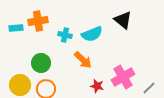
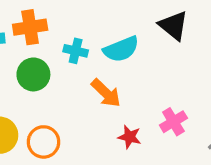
green circle: (41, 63) -> (33, 74), moved
pink cross: (123, 77) -> (173, 122), size x0.7

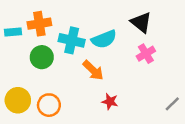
cyan cross: (76, 51) -> (72, 40), size x1.5
pink cross: (173, 122) -> (146, 54), moved

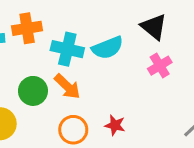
green circle: (42, 57) -> (33, 91), moved
orange arrow: (93, 70) -> (67, 86), moved
orange circle: (49, 105) -> (73, 130), moved

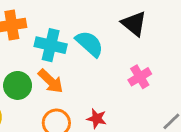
cyan semicircle: (108, 48) -> (89, 44), turned -116
pink cross: (160, 66) -> (140, 77), moved

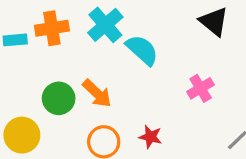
black triangle: (134, 24) -> (214, 22), moved
cyan cross: (51, 45) -> (105, 25), moved, turned 36

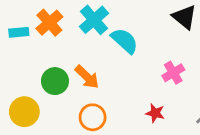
orange cross: (52, 28) -> (49, 23), turned -32
red star: (150, 137) -> (155, 113), moved

